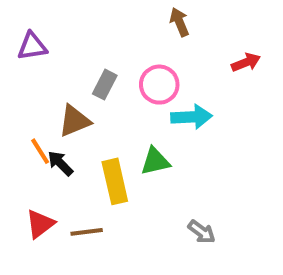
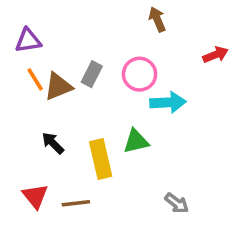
brown triangle: (74, 121) -> (58, 87), moved
orange line: (40, 151) -> (35, 79), moved
red triangle: (40, 224) -> (35, 196), turned -32

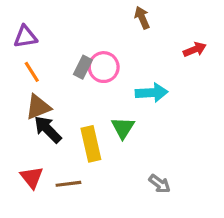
pink circle: (140, 74) -> (104, 67), moved
brown triangle: (58, 87) -> (38, 107), moved
green triangle: (136, 141) -> (123, 128), turned -45
black arrow: (53, 143) -> (48, 129), size x1.4

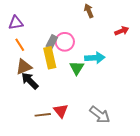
green triangle: (123, 128) -> (77, 68), moved
yellow rectangle: (91, 144) -> (50, 58), moved
red triangle: (32, 177) -> (61, 111), moved
gray arrow: (160, 184) -> (100, 115), size x1.5

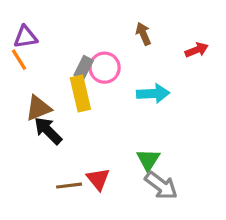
brown arrow: (89, 11) -> (143, 34), moved
orange line: (20, 45) -> (19, 60), moved
green triangle: (77, 68) -> (148, 160), moved

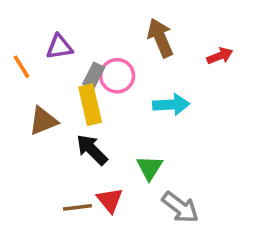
brown arrow: (143, 34) -> (160, 38), size x1.5
purple triangle: (25, 37) -> (59, 47), moved
black arrow: (48, 131) -> (92, 150), moved
green triangle: (148, 160) -> (150, 168), moved

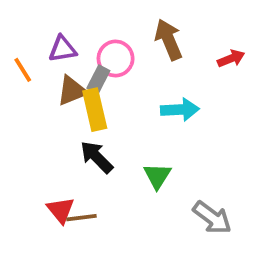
pink circle: (117, 76) -> (116, 59), moved
brown triangle: (43, 121) -> (72, 91), moved
red triangle: (110, 200) -> (61, 210), moved
gray arrow: (180, 207) -> (212, 218), moved

